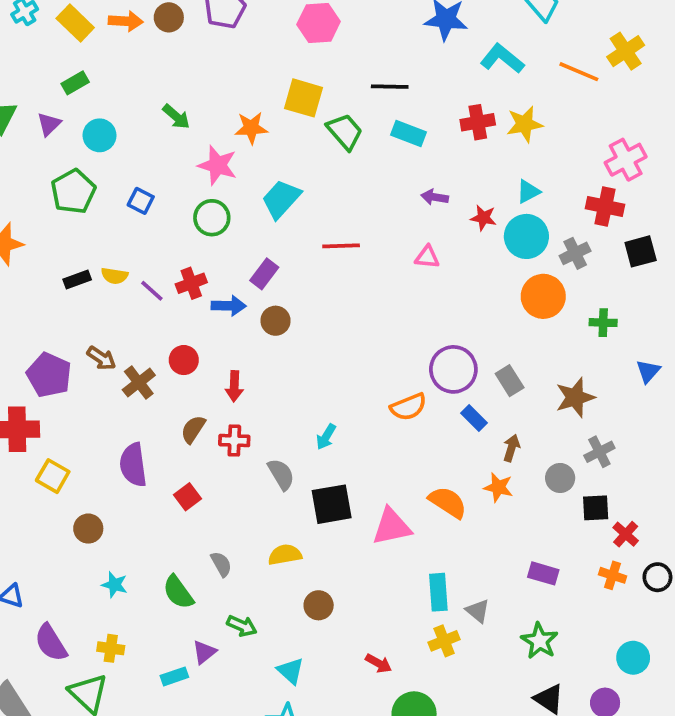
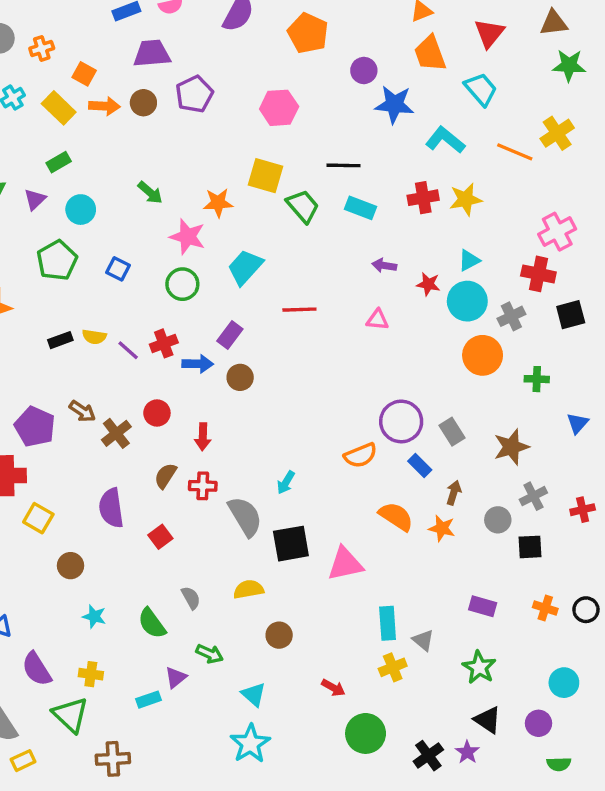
gray semicircle: (281, 474) -> (245, 516), size x1.4
orange semicircle: (448, 502) -> (396, 516), moved
red cross: (626, 534) -> (583, 510), moved, turned 35

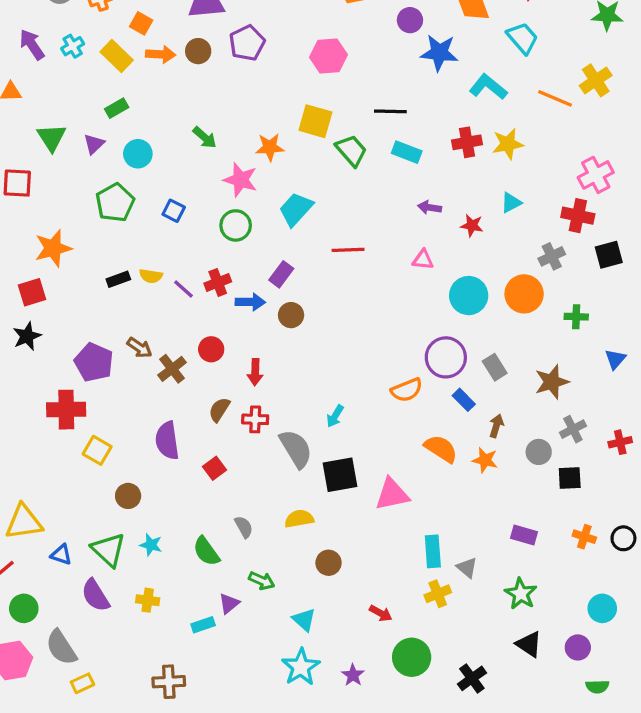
cyan circle: (467, 301) -> (469, 296), moved
green triangle: (71, 715) -> (109, 550), moved
purple star: (467, 752) -> (353, 675), moved

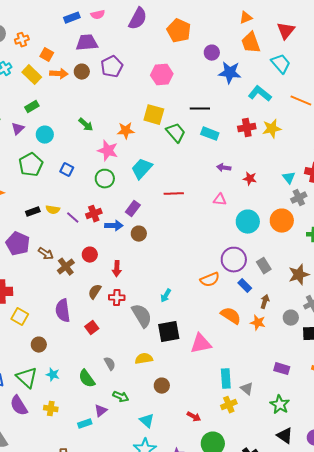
cyan triangle: (511, 203) -> (289, 178), moved, turned -40
purple pentagon: (94, 362) -> (18, 244), moved

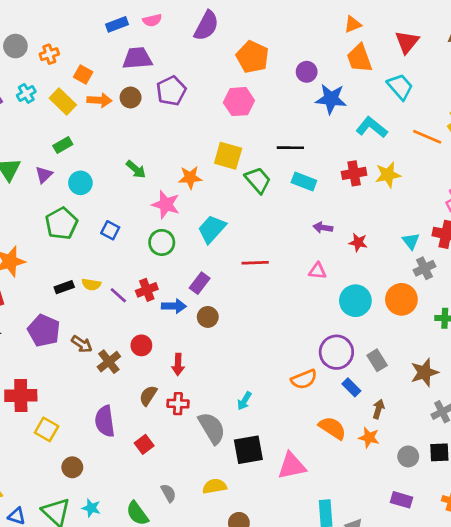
orange pentagon: (179, 31) -> (252, 57), moved
gray circle: (291, 318) -> (408, 456), moved

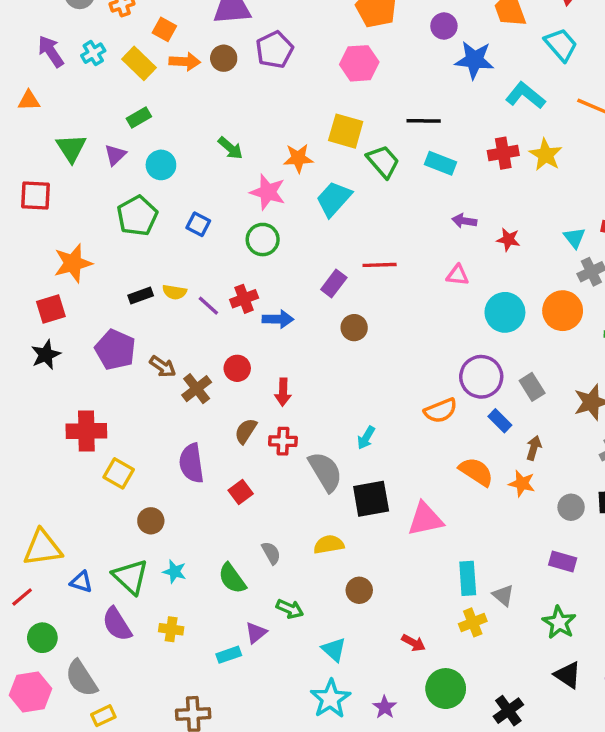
yellow star: (388, 175) -> (546, 155), turned -30
cyan trapezoid: (212, 229) -> (334, 199), moved
purple rectangle: (200, 283) -> (334, 284), moved
brown circle: (208, 317) -> (354, 328), moved

